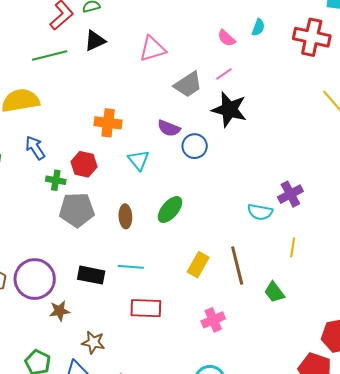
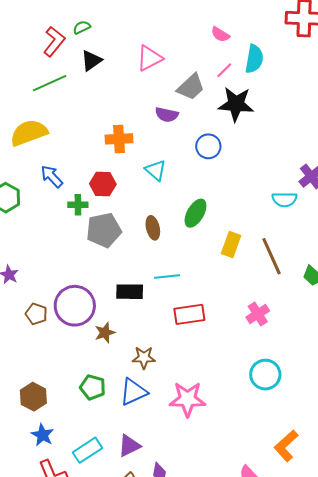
cyan semicircle: (258, 27) -> (254, 59), moved, size x1.6
purple semicircle: (169, 128) -> (167, 115), moved
yellow rectangle: (198, 265) -> (231, 244), moved

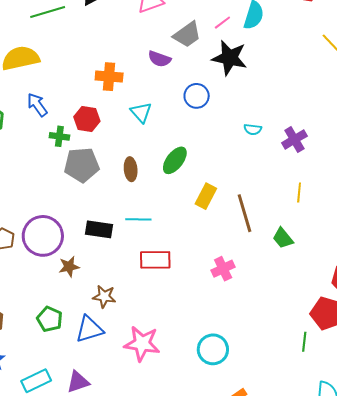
cyan semicircle: (285, 199) -> (253, 129), moved, size x0.7
cyan circle: (265, 375) -> (213, 349), moved

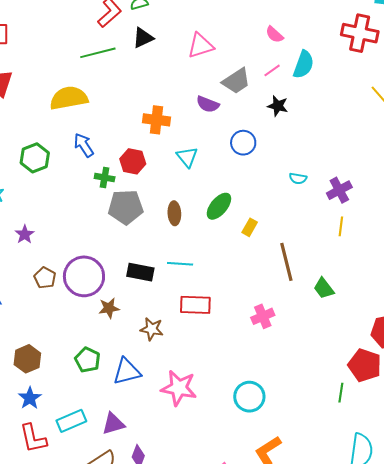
black star: (230, 58) -> (278, 106), size x0.6
yellow line: (299, 193) -> (341, 226), moved
yellow rectangle: (206, 196) -> (250, 227), moved, size x0.7
brown star: (104, 297) -> (152, 329), moved

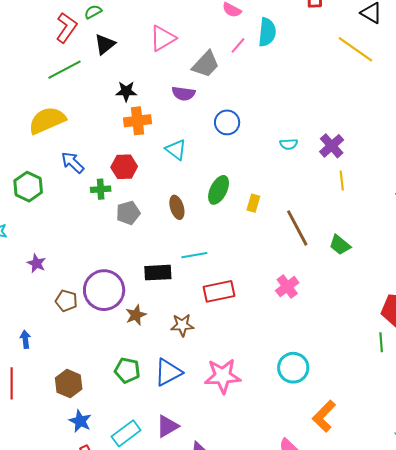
black star: (278, 106) -> (126, 91), moved
gray pentagon: (126, 207) -> (128, 213), size x0.7

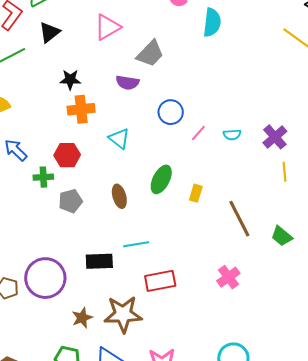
pink line: (238, 45) -> (198, 133), moved
brown star: (136, 315) -> (82, 318), moved
brown star: (182, 325) -> (123, 314), size x1.6

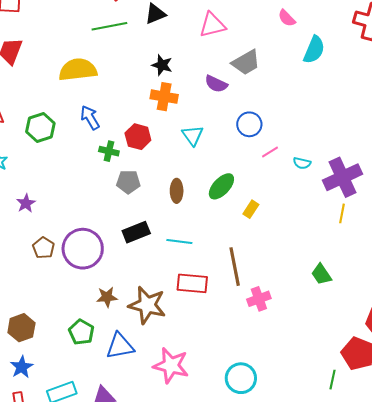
purple cross: (275, 137) -> (343, 177), size x1.5
brown line: (239, 219) -> (235, 267), moved
black rectangle: (99, 261) -> (136, 232), moved, turned -36

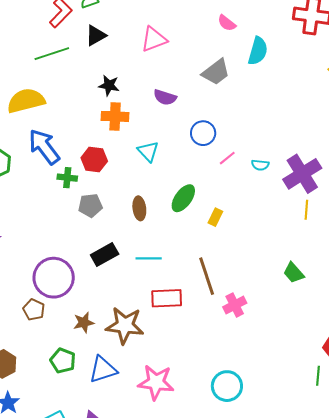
gray trapezoid: (246, 62) -> (216, 72), moved
blue arrow: (90, 118) -> (44, 147), size x1.5
brown pentagon: (44, 248) -> (34, 310), moved

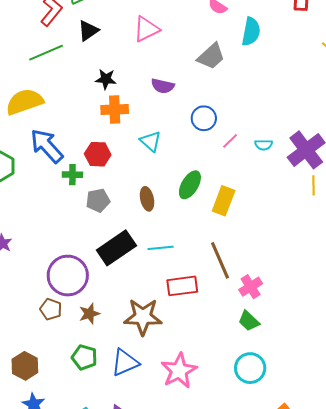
yellow rectangle: (215, 217) -> (224, 201), size x1.6
black rectangle: (105, 254) -> (116, 248), size x1.4
green trapezoid: (294, 273) -> (249, 321), moved
brown star: (84, 323) -> (89, 314), moved
pink star: (156, 382) -> (179, 371), turned -30

